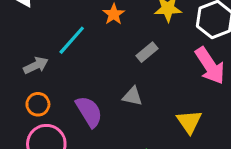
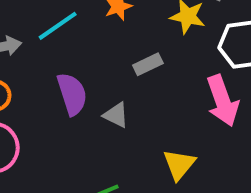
purple semicircle: (89, 112) -> (72, 94), moved

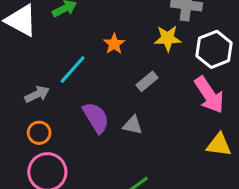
yellow triangle: (179, 164) -> (219, 145), moved, turned -48

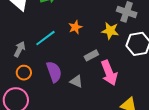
gray arrow: (37, 94) -> (20, 49), turned -49
pink arrow: (209, 95) -> (109, 73), moved
orange circle: (39, 133) -> (24, 73), moved

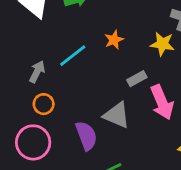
purple semicircle: (54, 72) -> (86, 136), moved
gray triangle: (76, 81) -> (117, 115), size x1.5

